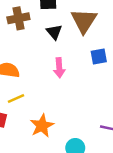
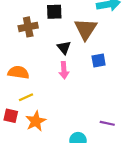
black triangle: (54, 32) -> (64, 47), moved
orange star: (42, 126) -> (36, 121), moved

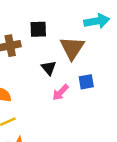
pink arrow: (64, 70) -> (60, 92), moved, turned 49

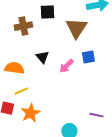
black triangle: (49, 68) -> (42, 57), moved

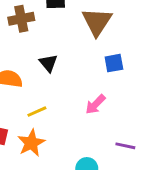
pink arrow: (66, 66) -> (95, 104), moved
yellow line: (21, 91) -> (37, 112), moved

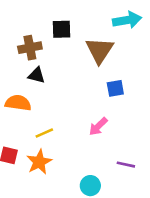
black triangle: (48, 63) -> (36, 75), moved, turned -36

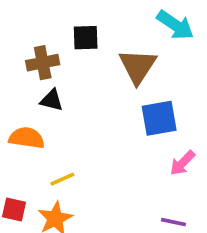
cyan arrow: (127, 20) -> (175, 25), turned 44
blue square: (115, 88) -> (159, 118), size x1.5
pink arrow: (98, 126) -> (182, 163), moved

